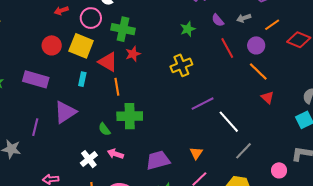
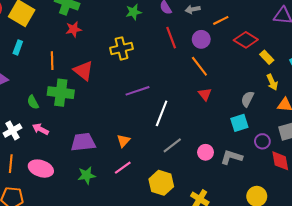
red triangle: (108, 62) -> (83, 71), moved
white line: (229, 122) -> (162, 113), turned 55
pink circle: (279, 170) -> (206, 152), moved

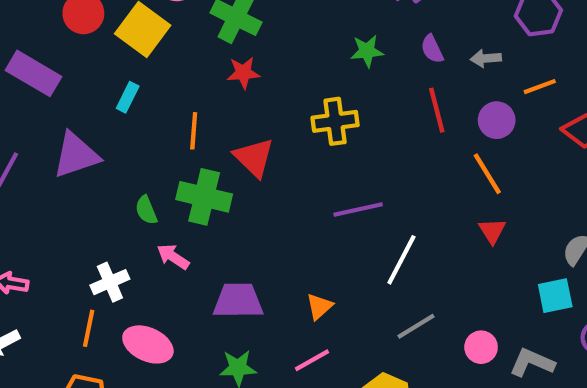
pink arrow: (40, 129) -> (173, 257), moved
white cross: (12, 130) -> (110, 282), moved

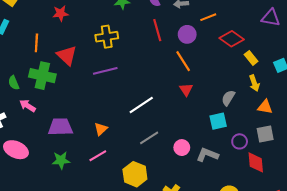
purple line: (358, 210) -> (105, 71), moved
white line: (401, 260) -> (141, 105), turned 30

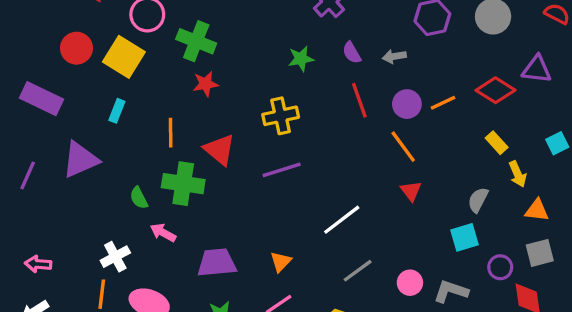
orange line: (208, 17) -> (443, 103), moved
red diamond: (232, 39) -> (496, 90), moved
yellow rectangle: (251, 58) -> (497, 143), moved

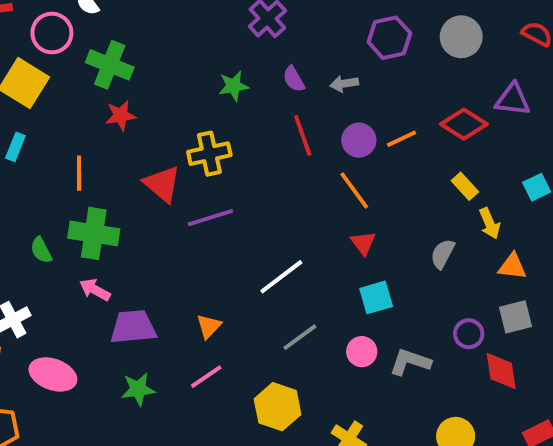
red triangle: (220, 150) -> (162, 184), moved
pink arrow: (163, 233) -> (95, 290), moved
cyan square: (464, 237) -> (376, 297), moved

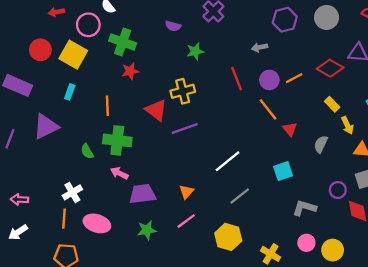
purple semicircle: (294, 79) -> (173, 26), moved, turned -42
red triangle: (363, 243) -> (290, 129), moved
pink circle: (362, 352) -> (306, 243), moved

